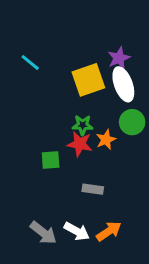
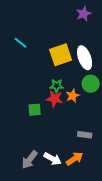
purple star: (119, 58) -> (84, 14), moved
gray rectangle: (93, 189) -> (85, 135), moved
gray arrow: (43, 233) -> (30, 160), turned 90

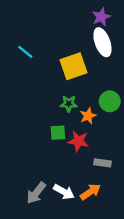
white ellipse: (85, 58) -> (102, 42), moved
red star: (55, 99) -> (78, 141), moved
green square: (35, 110) -> (58, 133), moved

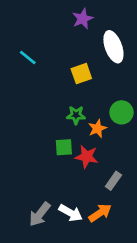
purple star: (101, 17) -> (83, 19), moved
yellow square: (74, 66) -> (81, 74), size x0.7
gray rectangle: (102, 163) -> (113, 181), turned -63

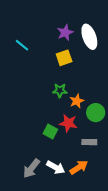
purple star: (83, 19) -> (65, 33), moved
green circle: (121, 112) -> (96, 113), moved
green square: (64, 147) -> (50, 132), moved, turned 32
gray rectangle: (113, 181) -> (89, 142), turned 56

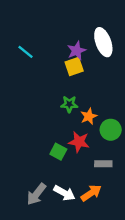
purple star: (65, 33) -> (77, 51), moved

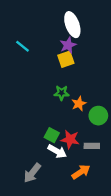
white ellipse: (103, 42) -> (72, 25), moved
red star: (79, 142) -> (70, 139), moved
white arrow: (64, 193) -> (57, 151), moved

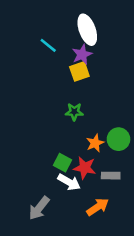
cyan line: (23, 46) -> (48, 45), moved
orange star: (79, 104) -> (95, 143), moved

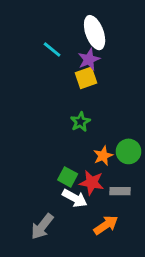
green star: (74, 112) -> (80, 122), turned -30

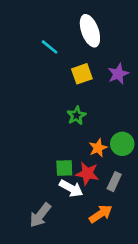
purple star: (89, 59) -> (118, 74), moved
green square: (68, 177) -> (64, 168), turned -30
gray rectangle: (120, 191) -> (114, 182), turned -66

